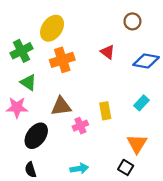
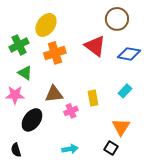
brown circle: (132, 21) -> (117, 19), size x1.5
red triangle: (108, 52) -> (95, 46), size x1.6
black semicircle: (31, 170) -> (16, 150), moved

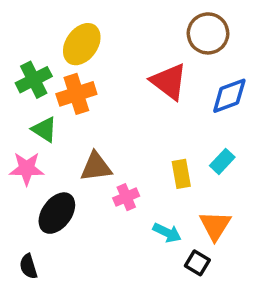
orange cross: (55, 53) -> (76, 94), moved
blue diamond: (129, 54) -> (229, 96), turned -30
yellow rectangle: (93, 98) -> (181, 174), moved
cyan arrow: (70, 149) -> (167, 233), moved, turned 35

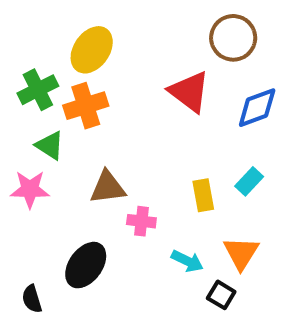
pink cross: (126, 197) -> (141, 221), turned 30
black ellipse: (57, 213) -> (86, 265), moved

